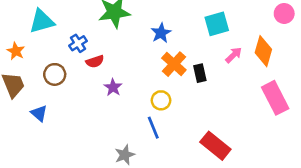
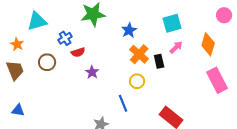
pink arrow: (234, 55) -> (176, 47), moved
yellow circle: (161, 100) -> (137, 81), moved
blue triangle: (39, 113) -> (18, 110), moved, turned -32

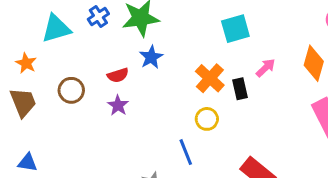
cyan square: (172, 23) -> (235, 29), moved
blue star: (129, 30) -> (151, 57), moved
blue cross: (65, 38) -> (98, 17), moved
purple star: (92, 72) -> (118, 105), moved

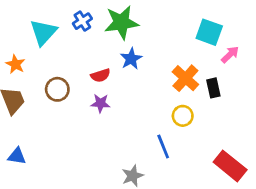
cyan triangle: (56, 29) -> (43, 32), turned -32
cyan square: (235, 29) -> (209, 32), turned 36
pink arrow: (266, 68) -> (230, 55), moved
purple star: (118, 105) -> (100, 103), turned -30

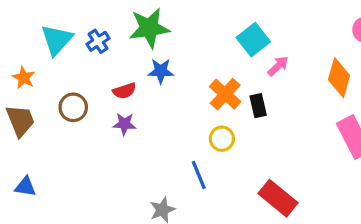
blue cross: (82, 21) -> (98, 41), moved
cyan square: (209, 32) -> (253, 40), turned 32
blue star: (131, 59) -> (161, 71), turned 30

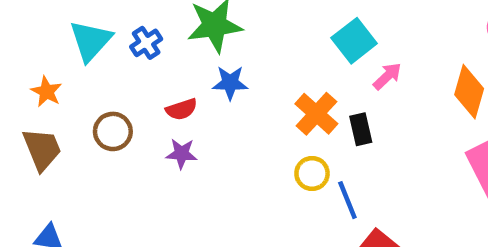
blue line: (199, 175) -> (347, 200), moved

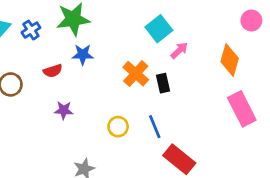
purple star: (181, 154) -> (64, 110), moved
yellow circle: (312, 173) -> (118, 127), moved

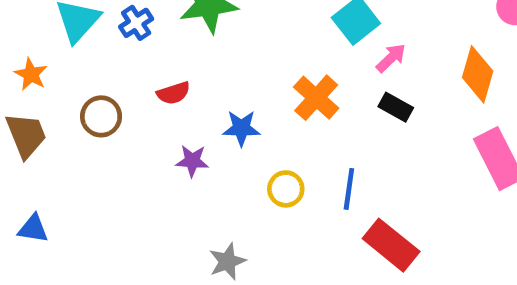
blue star: (83, 55) -> (241, 128), moved
black rectangle: (163, 83) -> (396, 107), moved, turned -48
blue line: (155, 127) -> (349, 189), turned 30

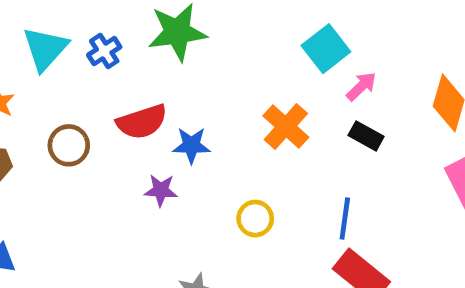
red semicircle: (174, 93) -> (142, 122), size x1.5
blue star: (241, 128) -> (191, 145), moved
blue line: (349, 189) -> (345, 219), moved

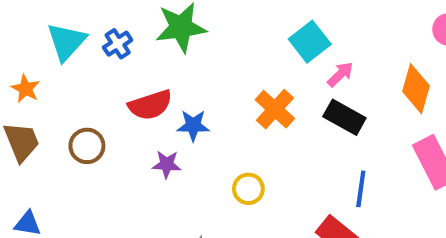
black rectangle: (366, 136) -> (344, 117), size x1.4
brown circle: (69, 145) -> (87, 146), moved
blue line: (345, 219) -> (361, 189), moved

